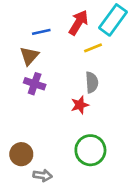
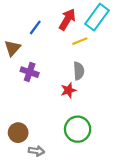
blue line: (41, 32) -> (35, 27), turned -42
brown triangle: (29, 56) -> (12, 48), moved

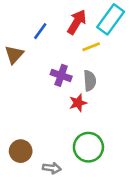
purple cross: (30, 72) -> (61, 75), moved
gray arrow: (36, 151) -> (52, 168), moved

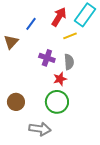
green circle: (88, 147) -> (57, 102), moved
brown circle: (21, 151) -> (16, 102), moved
gray arrow: (52, 168) -> (40, 129), size x1.5

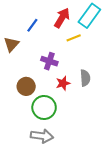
gray semicircle: (69, 62) -> (85, 78), moved
brown circle: (16, 102) -> (26, 86), moved
green circle: (57, 102) -> (44, 107), moved

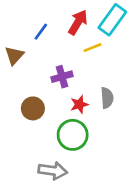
purple cross: (49, 61) -> (62, 77), turned -35
green circle: (44, 107) -> (73, 135), moved

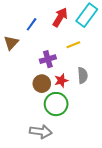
yellow line: (92, 48) -> (73, 45), moved
brown circle: (33, 108) -> (42, 84), moved

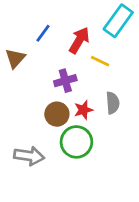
red arrow: (60, 17) -> (79, 40), moved
yellow line: (73, 45) -> (100, 61), turned 48
gray arrow: (41, 132) -> (29, 156), moved

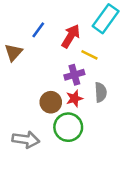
purple cross: (65, 81) -> (74, 75), moved

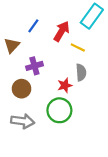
purple cross: (74, 75) -> (34, 66), moved
gray semicircle: (101, 92) -> (81, 72), moved
brown circle: (51, 102) -> (22, 89), moved

